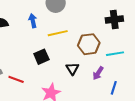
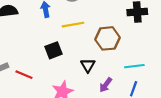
cyan line: (115, 54) -> (134, 66), moved
purple arrow: (98, 73) -> (106, 85), moved

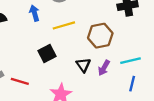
purple arrow: (106, 85) -> (104, 68), moved

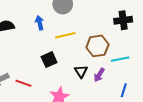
cyan line: (130, 61) -> (120, 59), moved

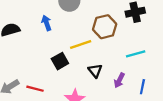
yellow line: (65, 35) -> (81, 44), moved
brown hexagon: (97, 46) -> (105, 27), moved
purple arrow: (99, 75) -> (119, 80), moved

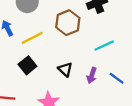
yellow line: (81, 44) -> (32, 38), moved
blue line: (142, 87) -> (117, 78), turned -56

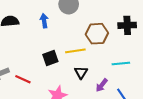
yellow line: (32, 38) -> (75, 51), moved

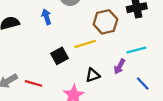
black triangle: (81, 72) -> (93, 75), moved, turned 48
purple arrow: (102, 85) -> (119, 67), moved

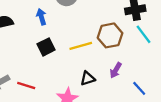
brown hexagon: (105, 22) -> (110, 35), moved
cyan line: (136, 50) -> (144, 34), moved, turned 66
black square: (59, 56) -> (46, 47), moved

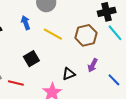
yellow line: (81, 46) -> (53, 34), moved, turned 48
black square: (46, 47) -> (31, 59), moved

